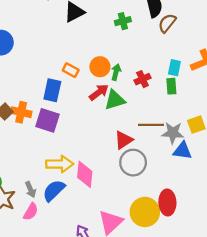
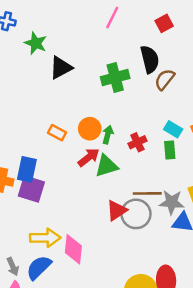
green cross: (123, 21) -> (115, 78), size x1.5
cyan rectangle: (174, 68) -> (173, 129), turned -70
blue rectangle: (52, 90) -> (27, 169), moved
gray circle: (133, 163) -> (136, 214), moved

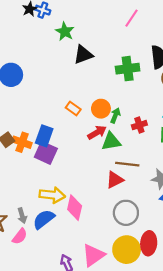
brown line: (147, 193) -> (127, 164), moved
gray circle: (136, 214) -> (126, 213), moved

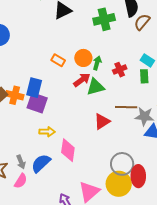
brown line: (127, 164) -> (126, 107), moved
yellow arrow: (52, 195) -> (47, 132), moved, size x0.7
gray circle: (126, 213) -> (122, 164), moved

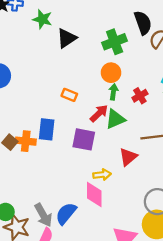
orange circle: (83, 58) -> (111, 73), moved
purple square: (37, 103) -> (84, 139), moved
yellow arrow: (47, 132) -> (102, 175), moved
gray arrow: (21, 162) -> (43, 215), size x1.5

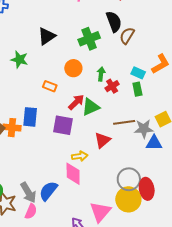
green star: (42, 19) -> (19, 60), moved
orange circle: (111, 73) -> (73, 68), moved
green arrow: (113, 92) -> (101, 74), moved

